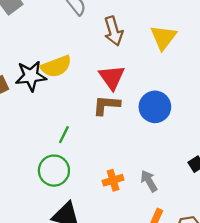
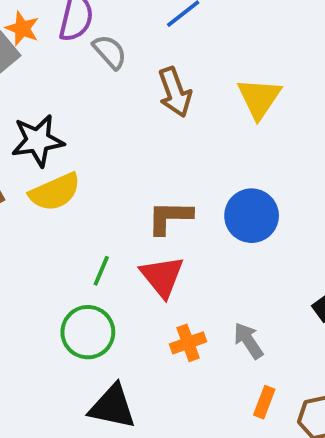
yellow semicircle: (56, 66) -> (55, 192), moved
black star: (31, 76) -> (38, 141), moved
red triangle: (112, 77) -> (162, 276), moved

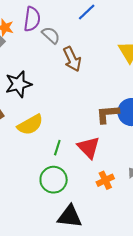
brown arrow: (175, 92) -> (72, 59), moved
yellow semicircle: (55, 192) -> (30, 125), moved
brown L-shape: (170, 217) -> (108, 114), moved

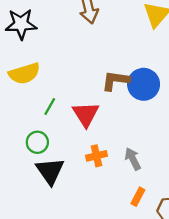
green circle: (54, 180) -> (37, 142), size x0.7
black triangle: (70, 217) -> (50, 171), moved, turned 36

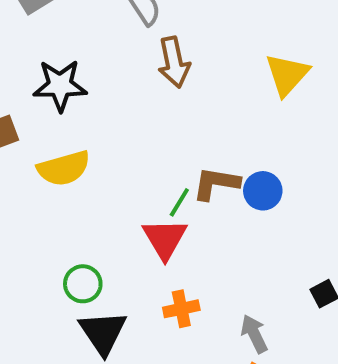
blue circle: (144, 84) -> (263, 191), size x0.7
green line: (50, 107) -> (179, 202), moved
gray arrow: (133, 159) -> (254, 334), moved

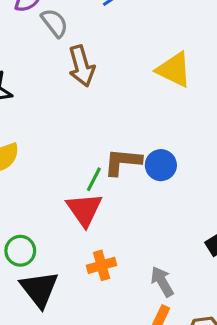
yellow triangle: (287, 75) -> (174, 70), turned -42

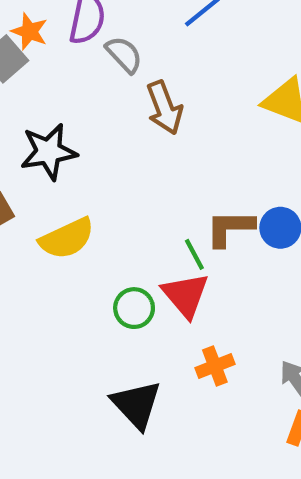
green line: (94, 179) -> (194, 254), turned -50
green circle: (20, 251) -> (134, 308), moved

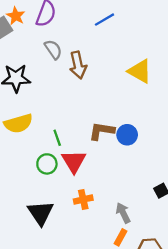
gray semicircle: (124, 55) -> (53, 49), moved
green line: (194, 254) -> (57, 138), moved

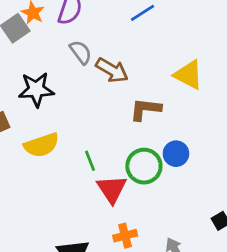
brown arrow: (78, 65) -> (112, 70), turned -45
brown L-shape: (102, 131) -> (145, 109), moved
green circle: (47, 164) -> (144, 166), moved, size x1.4

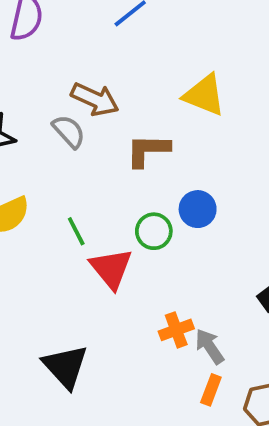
gray semicircle: (81, 52) -> (69, 131), moved
green circle: (144, 166) -> (154, 231), size x0.7
orange cross: (125, 236) -> (176, 330), moved

